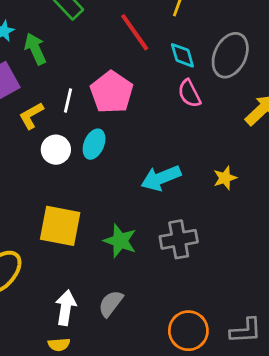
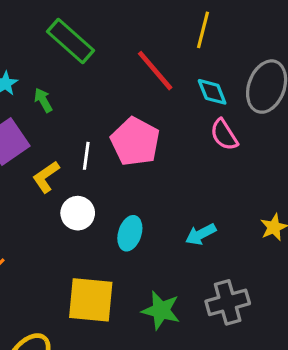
green arrow: (35, 49) -> (43, 100), size x0.7
cyan ellipse: (94, 144) -> (130, 233), moved
cyan arrow: (161, 178) -> (201, 234), size x0.7

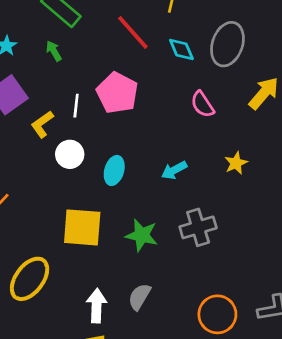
green arrow: (43, 100) -> (54, 51), moved
pink semicircle: (224, 135) -> (202, 104), moved

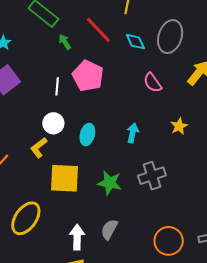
green arrow: (54, 51) -> (65, 42), moved
yellow L-shape: (42, 124) -> (39, 148), moved
cyan arrow: (174, 170) -> (133, 133), turned 132

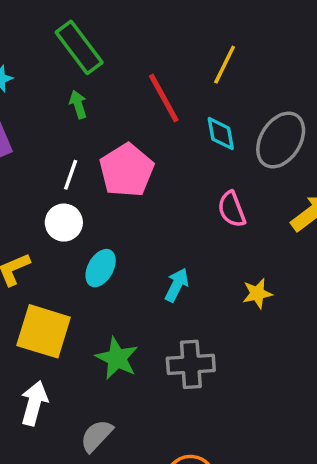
green arrow: (65, 42) -> (78, 104), moved
white circle: (53, 123) -> (64, 223), moved
white arrow: (77, 237) -> (34, 403), moved

